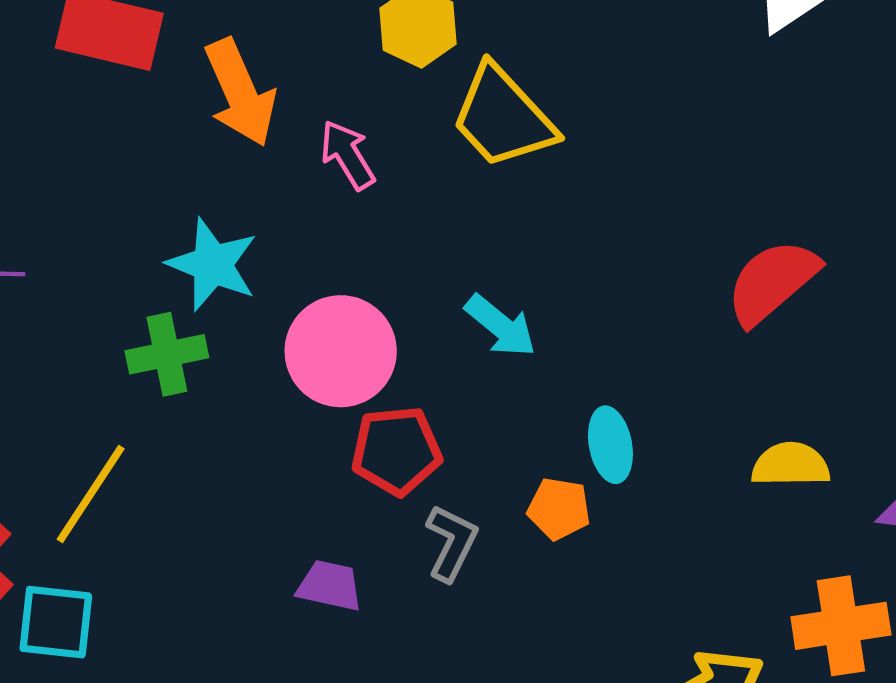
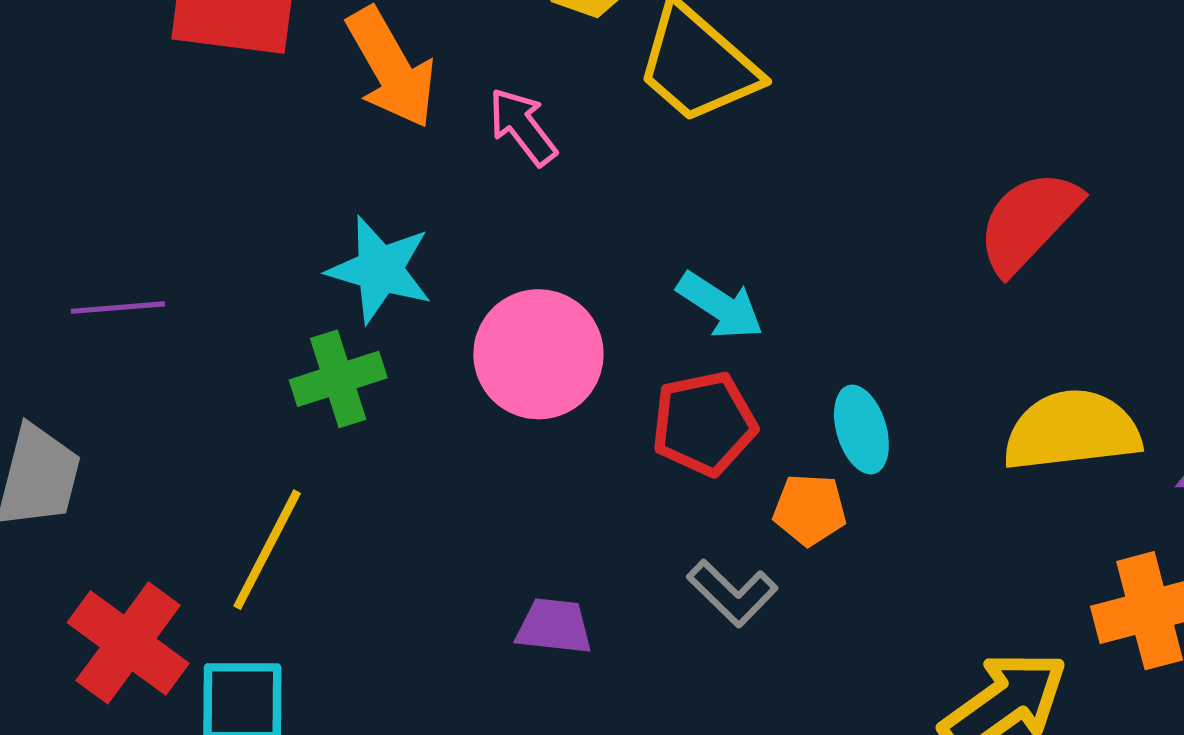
red pentagon: (396, 451) -> (704, 424), moved
yellow semicircle: (791, 465) -> (1072, 431), size x1.5
gray L-shape: (451, 543) -> (732, 593), moved, turned 114

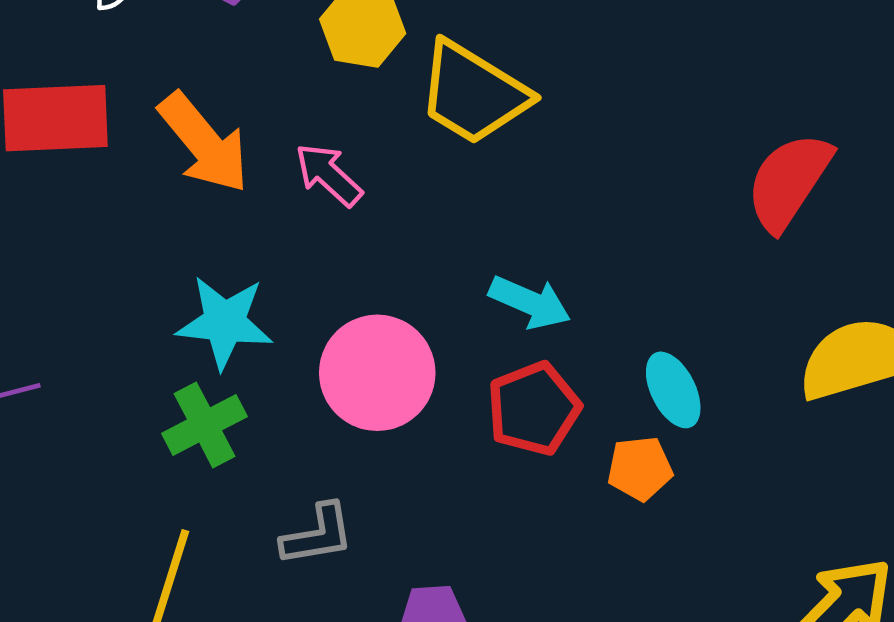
gray L-shape: (732, 593) -> (318, 535), moved, turned -44

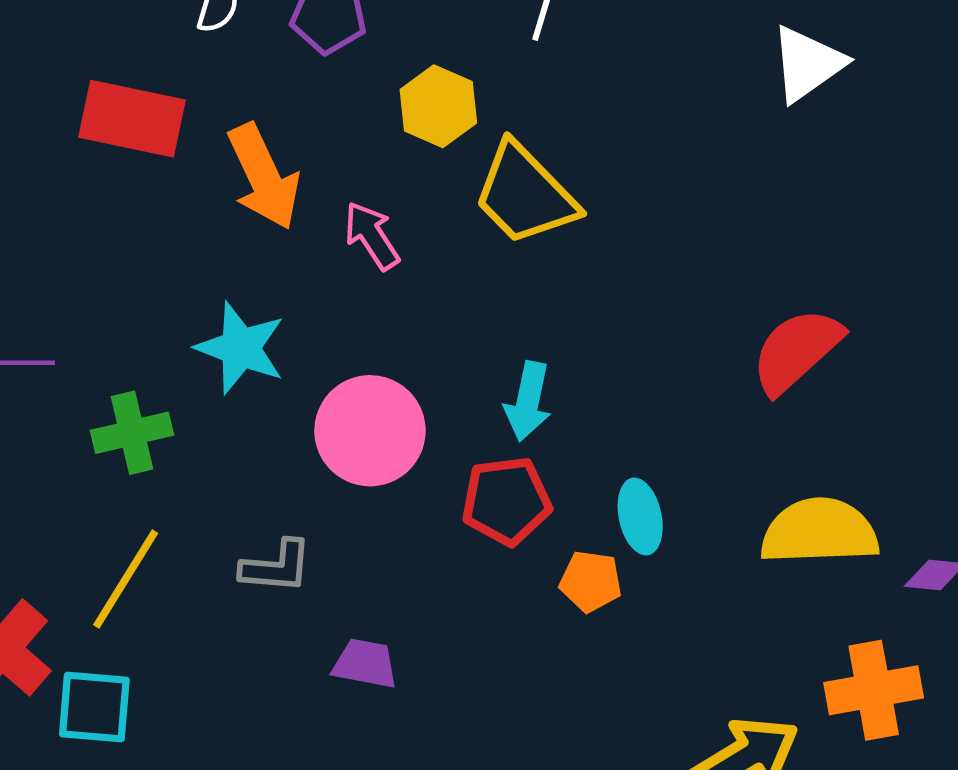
cyan arrow: (530, 302) -> (528, 401), turned 64
green cross: (205, 425) -> (132, 433), moved

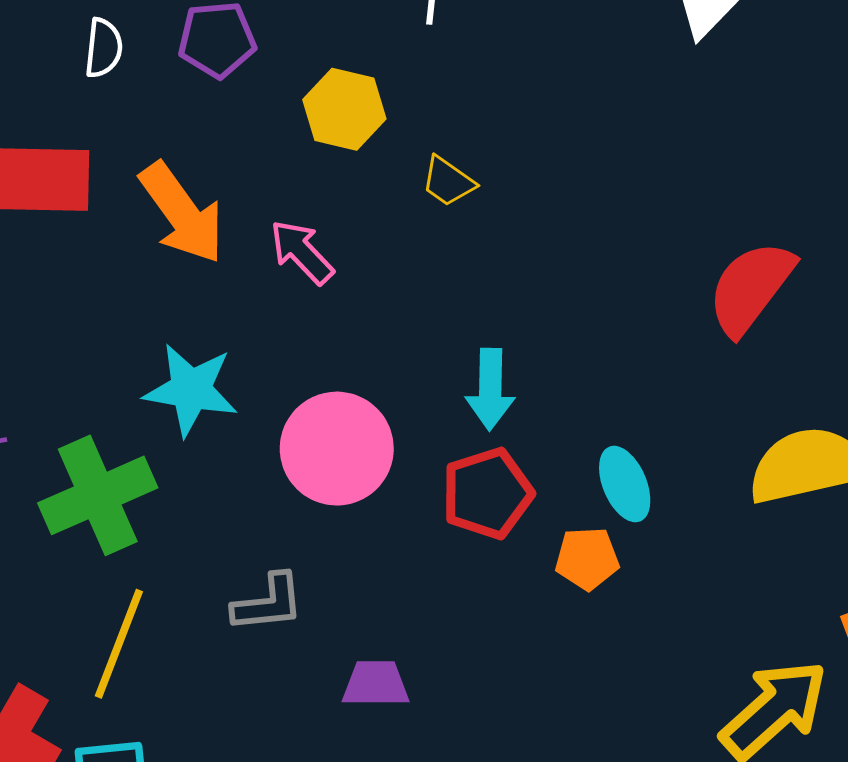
yellow trapezoid: (525, 194) -> (448, 181), size x0.5
green cross: (132, 433) -> (98, 495), size x1.4

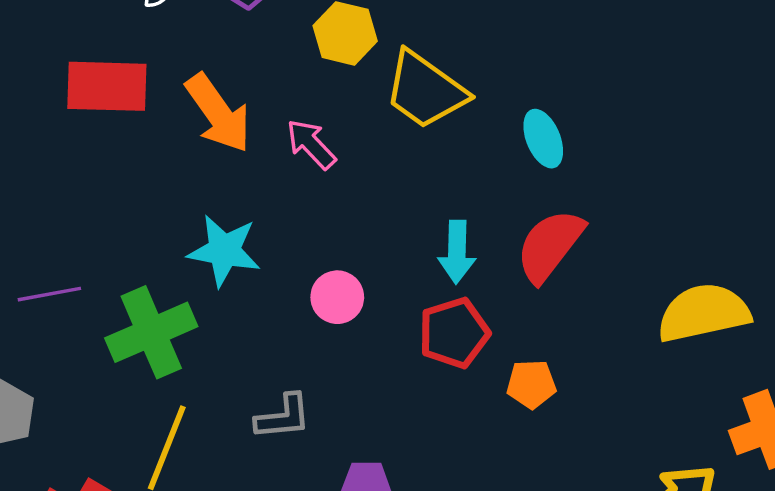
yellow trapezoid: (448, 181) -> (425, 90), size x2.0
red semicircle: (751, 288) -> (550, 246), moved
pink circle: (337, 449) -> (337, 297), size x0.6
cyan ellipse: (625, 484) -> (543, 139), moved

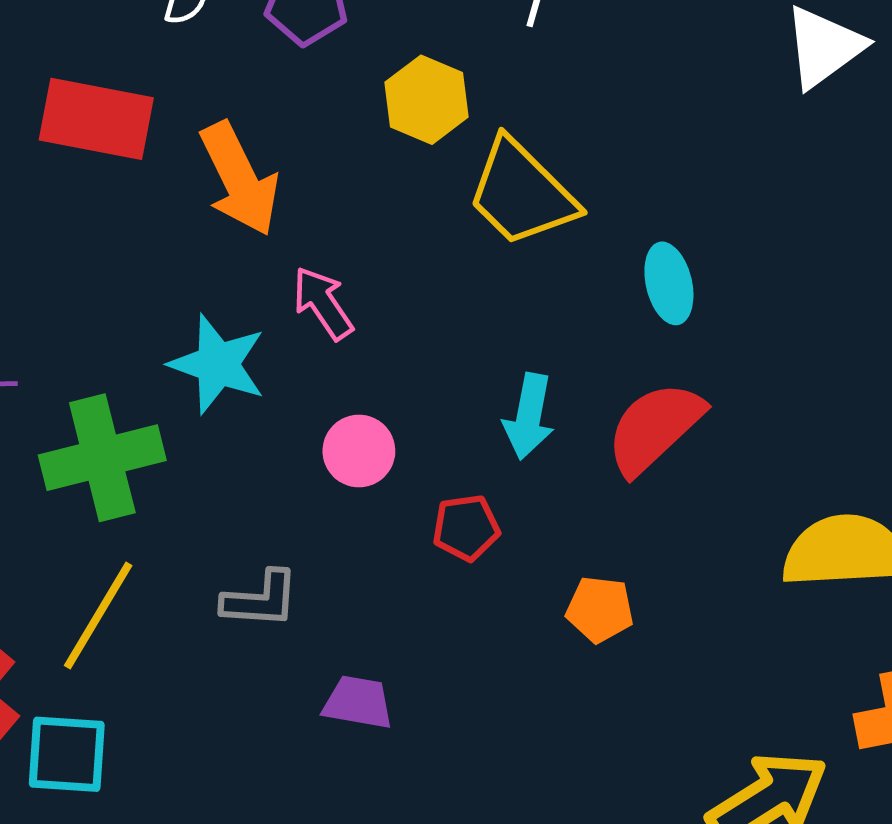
pink arrow: (311, 144) -> (323, 303), moved
red pentagon: (454, 333) -> (466, 528), moved, size x0.7

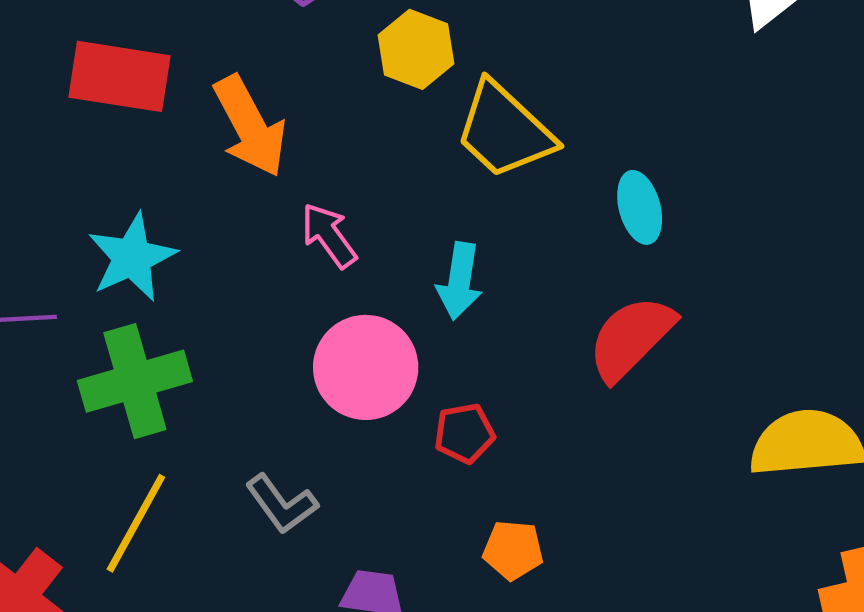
cyan star: (218, 364) -> (132, 257), moved, turned 30
cyan arrow: (529, 416) -> (459, 281), moved
pink circle: (359, 451) -> (366, 367), size x1.6
gray L-shape: (260, 599) -> (282, 504), turned 52
orange pentagon: (600, 609) -> (513, 550), moved

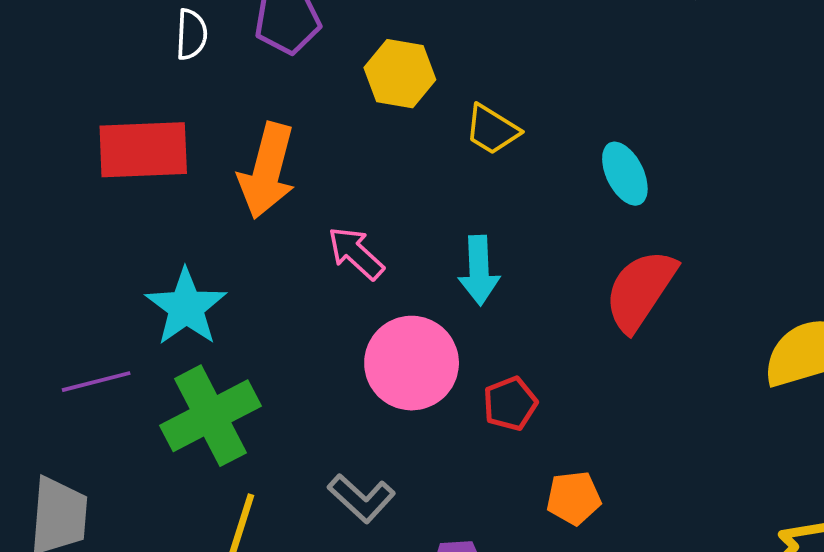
orange arrow: (250, 126) -> (267, 171), turned 54
yellow trapezoid: (504, 130) -> (492, 130), size x0.6

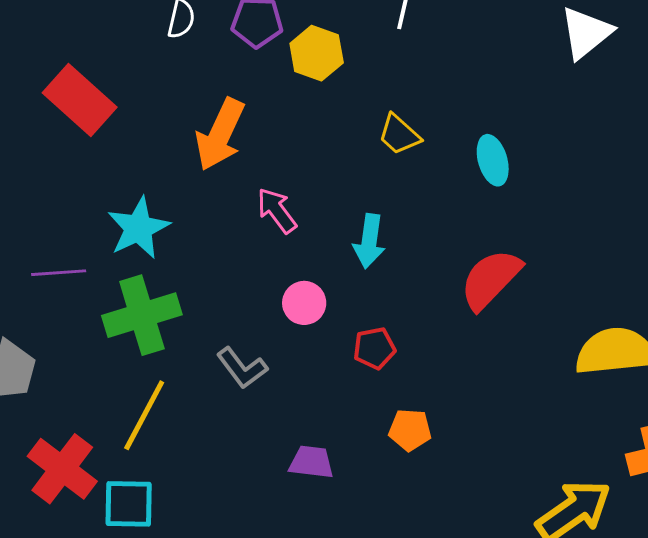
yellow hexagon: (400, 74) -> (317, 53), moved
red rectangle: (143, 150) -> (80, 100), moved, turned 34
cyan ellipse: (625, 174) -> (493, 160), moved
pink circle: (412, 363) -> (304, 303), size x0.6
gray L-shape: (361, 498) -> (242, 368), moved

